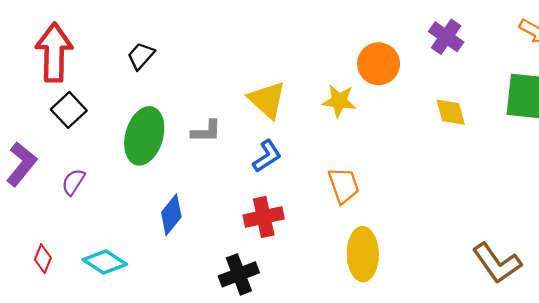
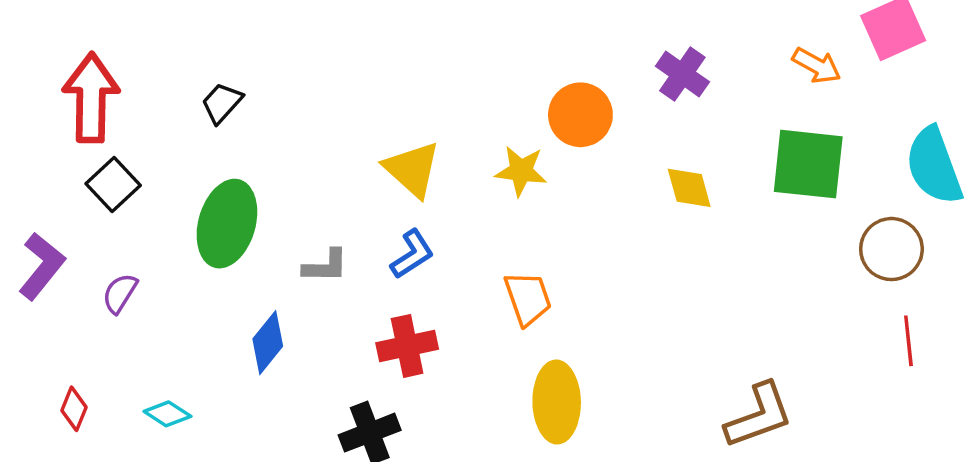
gray L-shape: (206, 131) -> (326, 266), moved
cyan diamond: (105, 262) -> (167, 414), size x0.7
brown L-shape: (497, 263) -> (759, 416), turned -75

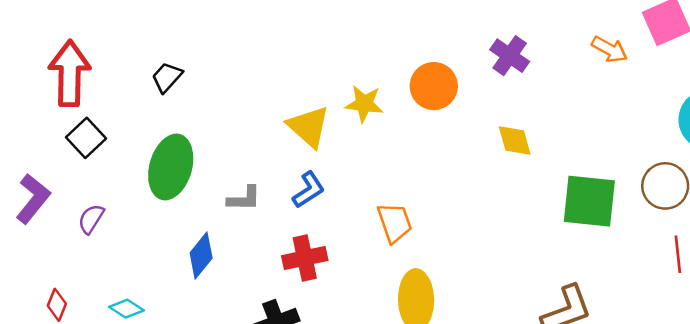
green square: (808, 164) -> (589, 201), moved
yellow star: (521, 171) -> (364, 104), moved

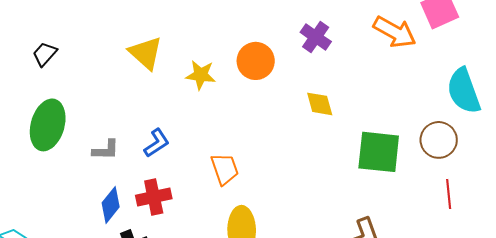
orange arrow: (610, 49) -> (395, 32), size x1.5
yellow triangle: (309, 127) -> (146, 53), moved
blue diamond: (201, 256) -> (111, 205), moved

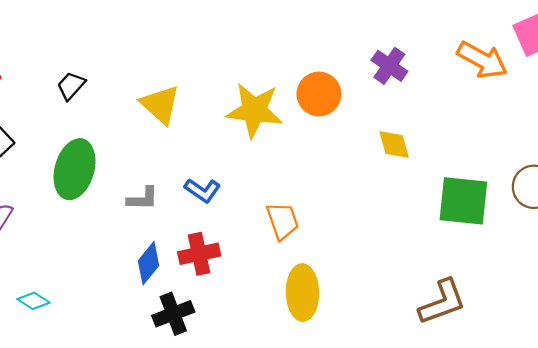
yellow triangle: (146, 53) -> (160, 105), moved
yellow star: (201, 75) -> (254, 110), size x1.6
blue L-shape: (157, 143) -> (203, 190), turned 68

